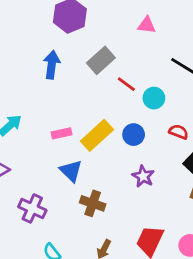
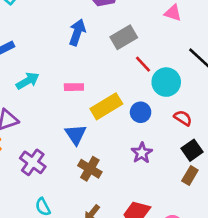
cyan circle: (154, 98) -> (166, 82), size x1.4
pink rectangle: (62, 133) -> (74, 87), moved

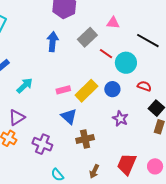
pink triangle: (173, 13) -> (113, 23), moved
pink rectangle: (74, 87) -> (63, 90), moved
brown cross: (90, 169) -> (85, 139), turned -30

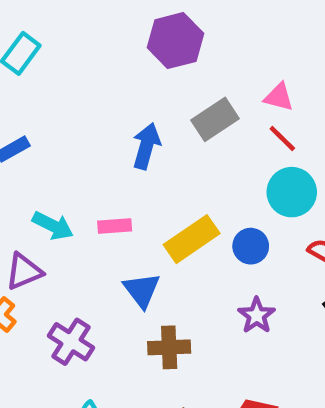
blue arrow: (53, 42) -> (146, 146), moved
red line: (106, 54) -> (282, 139), moved
cyan arrow: (25, 86) -> (53, 226), moved, turned 60
pink rectangle: (63, 90) -> (115, 226), moved

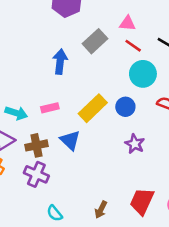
brown cross: (169, 347) -> (37, 145), moved

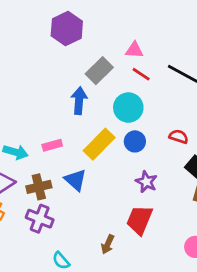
blue arrow: (60, 62) -> (79, 101), moved
cyan circle: (143, 74) -> (128, 108), moved
red trapezoid: (142, 201) -> (140, 220), moved
brown arrow: (101, 210) -> (108, 244), moved

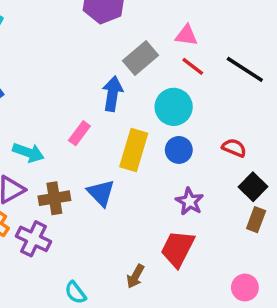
yellow rectangle: (99, 144) -> (134, 150), turned -32
pink rectangle: (52, 145) -> (79, 133), moved, turned -42
purple cross: (40, 219) -> (34, 239), moved

